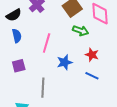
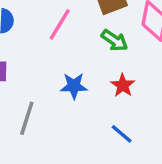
pink line: (47, 43) -> (60, 24), moved
blue line: (92, 76) -> (122, 134), moved

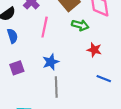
blue star: (74, 86) -> (51, 62), moved
gray line: (27, 118) -> (56, 87), moved

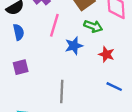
blue star: (51, 62) -> (74, 46), moved

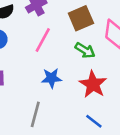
blue star: (74, 46) -> (51, 78), moved
red star: (106, 54) -> (93, 84), size x1.5

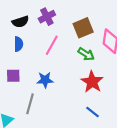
blue star: (51, 78) -> (45, 80), moved
gray line: (35, 114) -> (30, 104), moved

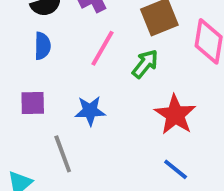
green arrow: (86, 54) -> (145, 64), moved, turned -84
gray line: (30, 104) -> (63, 154), turned -36

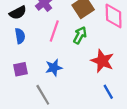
blue line: (176, 169) -> (108, 92), turned 32

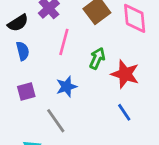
green arrow: (80, 35) -> (97, 58), moved
blue line: (108, 92) -> (124, 112), moved

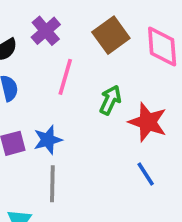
blue star: (67, 87) -> (48, 140), moved
gray line: (56, 121) -> (52, 184), turned 35

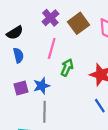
purple cross: (46, 31) -> (50, 18), moved
green arrow: (110, 100) -> (67, 67), moved

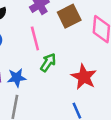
pink line: (52, 48) -> (35, 38), turned -40

